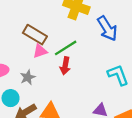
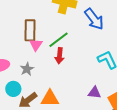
brown rectangle: (35, 35) -> (30, 30), turned 65
pink triangle: (40, 51) -> (36, 45), turned -32

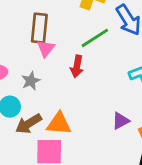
green line: (58, 40) -> (95, 38), moved
purple triangle: (94, 93) -> (121, 121), turned -40

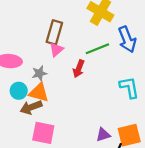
purple triangle: (121, 121) -> (103, 135), moved
orange triangle: (59, 124) -> (39, 93), moved

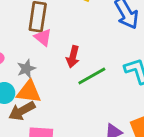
green line: (97, 49) -> (92, 76), moved
pink triangle: (56, 50) -> (43, 37), turned -32

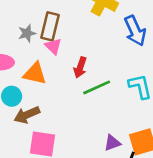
gray star: (26, 69) -> (27, 33), moved
orange triangle: (29, 92) -> (35, 74), moved

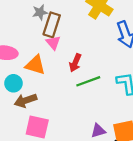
gray star: (27, 33) -> (40, 12), moved

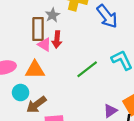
gray star: (40, 12) -> (52, 15), moved
red arrow: (75, 63) -> (57, 40), moved

